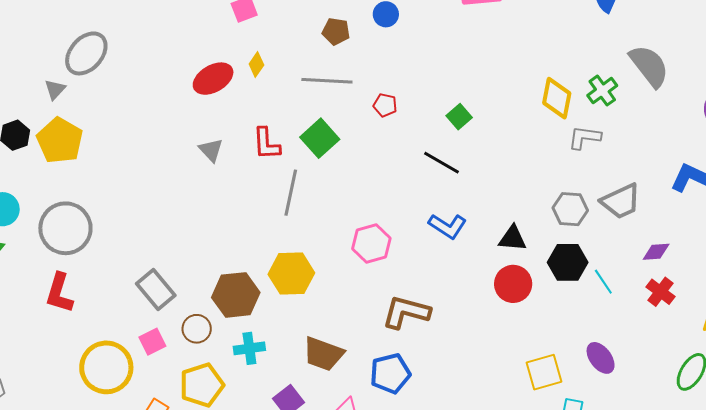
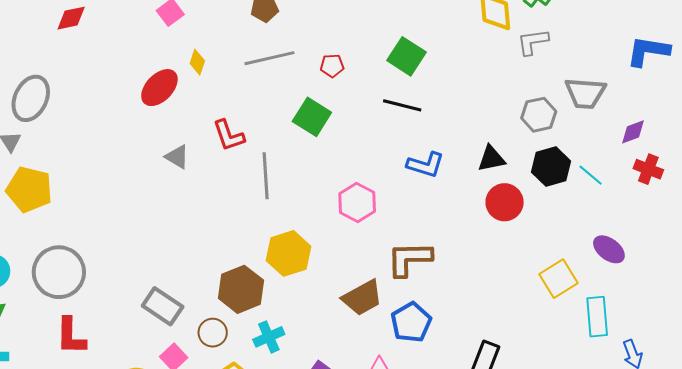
green square: (459, 117) -> (407, 56), size x1.5
green square: (320, 138) -> (312, 117), moved
gray trapezoid: (621, 201) -> (585, 93), turned 45
brown trapezoid: (323, 354) -> (362, 298), moved, turned -33

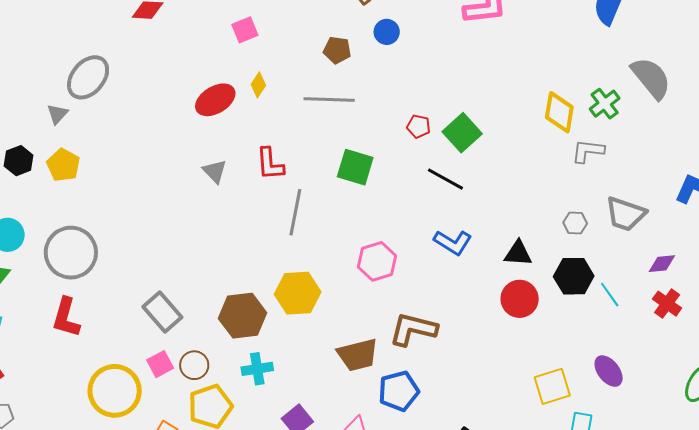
red pentagon: (332, 66) -> (419, 126), moved
gray hexagon: (539, 115) -> (575, 223), size x0.7
green square: (312, 117) -> (355, 167), turned -30
yellow pentagon: (29, 189) -> (63, 165), size x0.7
brown circle: (213, 333) -> (194, 365), moved

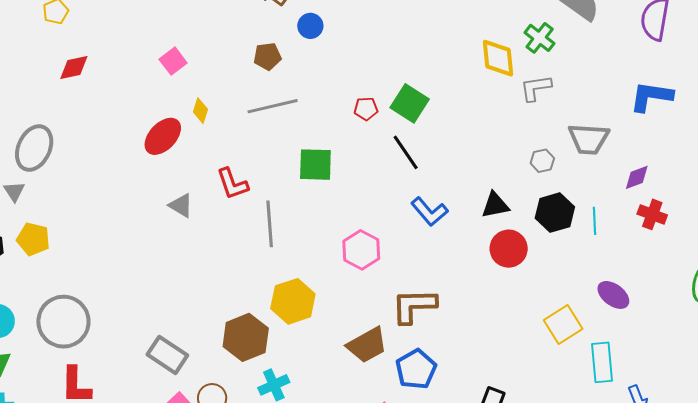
black line: (445, 179) -> (406, 152), turned 42
blue L-shape: (453, 242) -> (429, 212), turned 33
cyan line: (610, 295) -> (595, 221), turned 48

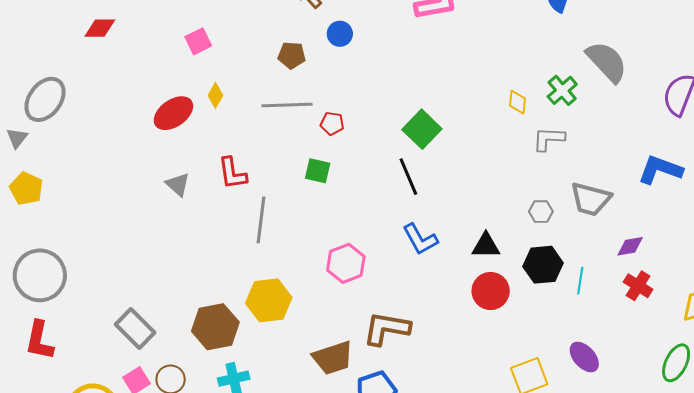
yellow diamond: (498, 58) -> (518, 102), size x0.6
red pentagon: (366, 109) -> (332, 123), moved
green square: (315, 165) -> (318, 171), size x0.7

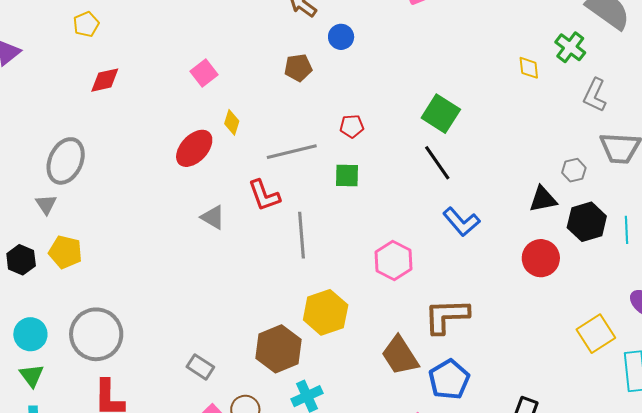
gray line: (287, 105) -> (292, 152), moved
gray L-shape: (549, 139) -> (595, 95), moved, turned -56
black triangle: (486, 246) -> (543, 199), moved
gray rectangle: (135, 328) -> (200, 367), size x0.7
brown trapezoid: (333, 358) -> (400, 356), turned 87

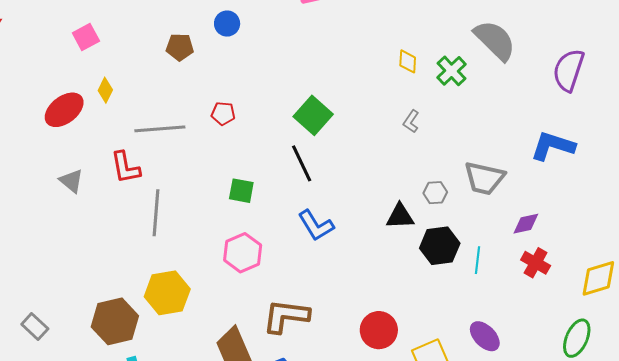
yellow diamond: (529, 68) -> (408, 61), moved
gray L-shape: (595, 95) -> (411, 121), moved, size x0.7
green square: (347, 176) -> (241, 191), moved
red circle: (541, 258) -> (379, 330), moved

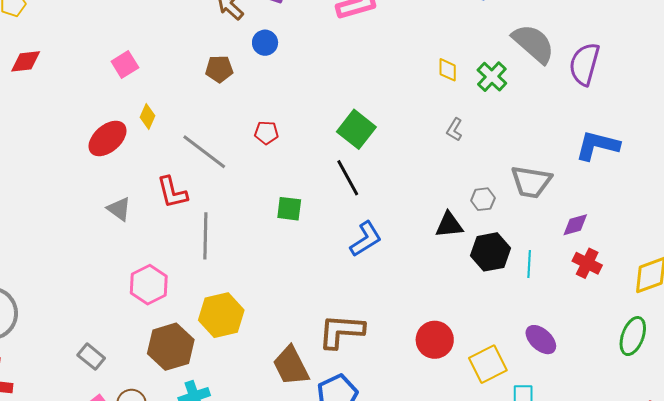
purple semicircle: (569, 70) -> (584, 64), moved
gray line: (160, 129) -> (204, 152), turned 45
blue L-shape: (316, 225) -> (366, 239), turned -87
pink hexagon: (243, 253) -> (149, 285), moved

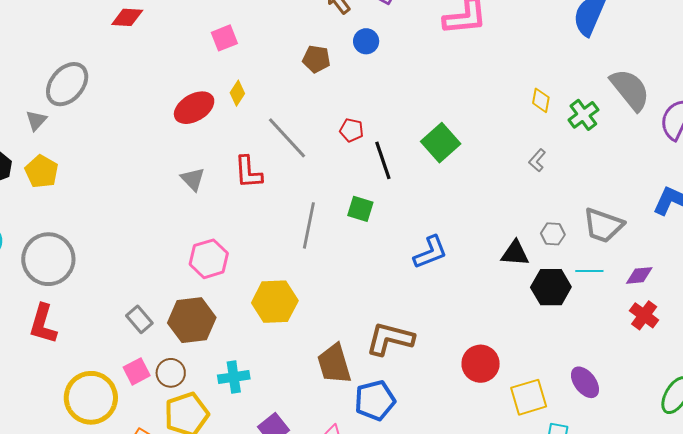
black line: (348, 178) -> (383, 160), moved
gray line: (205, 236) -> (309, 225), moved
cyan line: (529, 264) -> (589, 271), moved, turned 76
brown hexagon: (171, 347) -> (192, 320), moved

